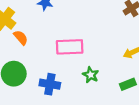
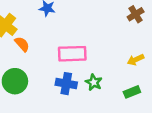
blue cross: (50, 84) -> (66, 84), moved

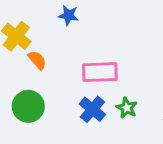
blue cross: (66, 84) -> (92, 109), turned 30

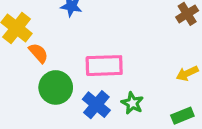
green circle: (28, 106) -> (56, 87), moved

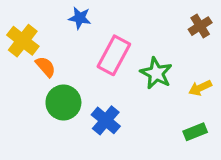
pink rectangle: (104, 66) -> (114, 55), moved, turned -60
green star: (132, 103) -> (156, 73), moved, size x1.4

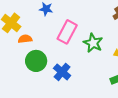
orange semicircle: (46, 67) -> (25, 39), turned -56

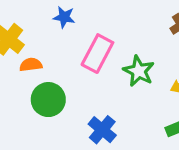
blue cross: (62, 72) -> (102, 130), moved

